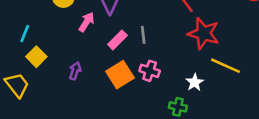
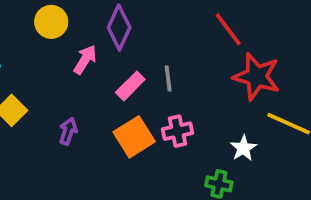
pink cross: (150, 71) -> (177, 131), turned -30

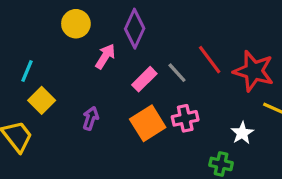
red line: (228, 29) -> (210, 60), moved
gray line: (168, 78) -> (177, 73), turned -35

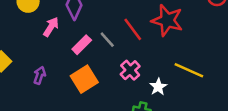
red star: (254, 71) -> (167, 20), moved
pink cross: (185, 118) -> (130, 70), moved, turned -30

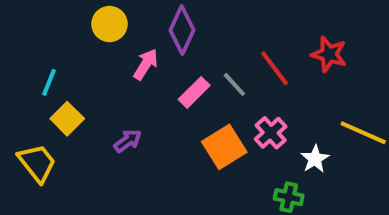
red star: (167, 20) -> (329, 54), size x0.7
purple arrow: (40, 75) -> (128, 141), turned 36
orange square: (84, 79) -> (224, 147), moved

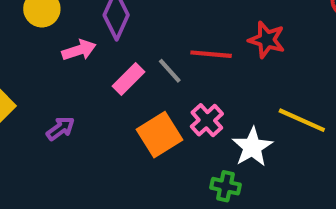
pink arrow: (146, 64) -> (79, 50), turned 40
red line: (275, 68) -> (211, 54), turned -48
white star: (315, 159) -> (252, 147), size x1.4

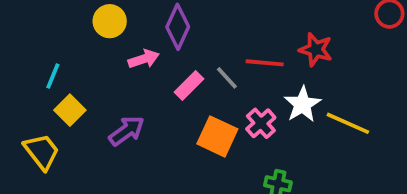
purple arrow: (60, 128) -> (127, 131), size x1.4
orange square: (159, 135) -> (217, 136), turned -33
white star: (252, 147) -> (302, 104), moved

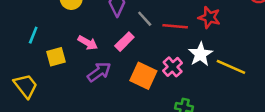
pink arrow: (144, 59) -> (88, 43), moved, turned 48
gray line: (227, 78) -> (145, 19), moved
yellow square: (70, 110) -> (56, 57), moved, turned 30
purple arrow: (127, 131) -> (99, 72), moved

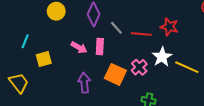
pink rectangle: (124, 42) -> (100, 46), turned -42
pink arrow: (88, 43) -> (79, 48), moved
purple arrow: (99, 72) -> (84, 83), moved, turned -60

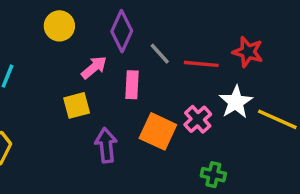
pink arrow: (79, 48) -> (94, 67), moved, turned -70
yellow square: (44, 59) -> (77, 105), moved

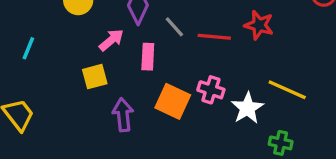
white star: (236, 102) -> (247, 108), moved
pink cross: (198, 119) -> (211, 90), turned -30
green cross: (213, 175) -> (281, 143), moved

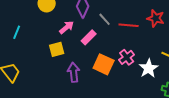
pink rectangle: (148, 57) -> (89, 37), turned 42
pink cross: (211, 90) -> (127, 57), turned 35

